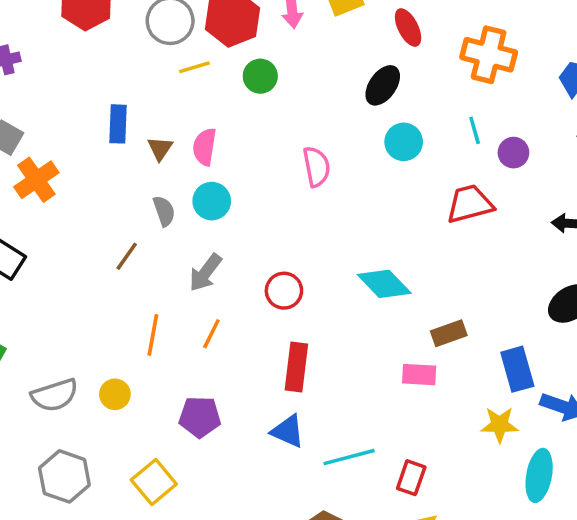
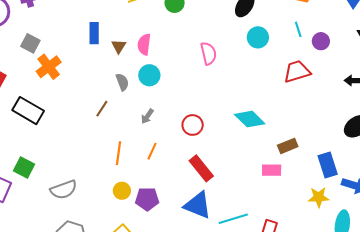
gray arrow: (205, 273) -> (147, 116), size x0.7
red rectangle: (296, 367) -> (201, 168), turned -44
yellow circle: (115, 394) -> (122, 191), moved
blue triangle: (288, 431) -> (198, 205), size x1.4

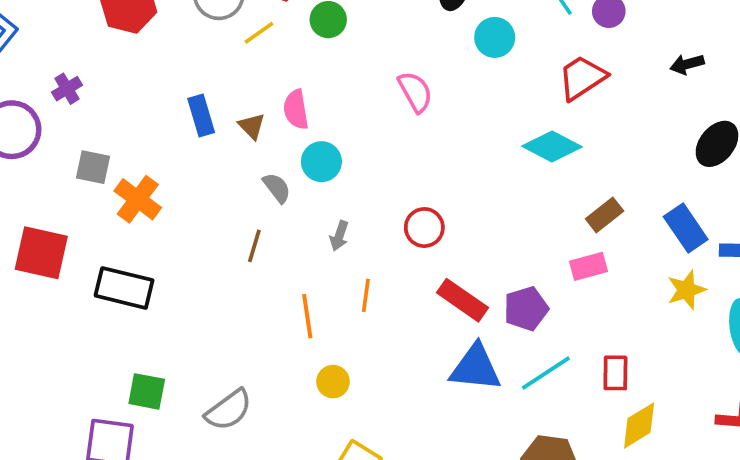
cyan diamond: (250, 119) -> (552, 146), moved
purple pentagon: (147, 199) -> (526, 309), moved

